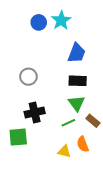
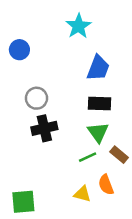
blue circle: (39, 22) -> (19, 50), moved
black cross: (35, 113) -> (44, 128), moved
green square: (18, 137) -> (23, 202), moved

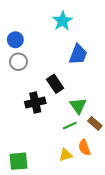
gray circle: (36, 98) -> (18, 62), moved
black rectangle: (99, 103) -> (55, 84), moved, turned 54
yellow triangle: (82, 194) -> (66, 155), turned -32

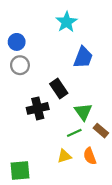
yellow triangle: (66, 155) -> (64, 156), moved

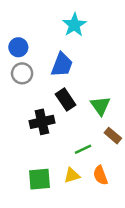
blue trapezoid: (83, 57) -> (62, 65), moved
green triangle: (83, 112) -> (100, 106), moved
brown rectangle: (101, 131) -> (113, 136), moved
green square: (20, 171) -> (39, 179), moved

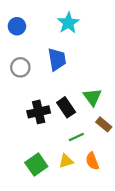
blue circle: (18, 47) -> (17, 26), moved
blue trapezoid: (62, 65) -> (57, 59), turned -30
black rectangle: (66, 99) -> (66, 107), moved
green square: (39, 179) -> (36, 164), turned -30

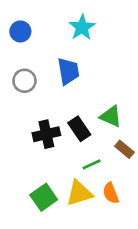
green triangle: (92, 97) -> (111, 116), turned -30
yellow triangle: (66, 161) -> (79, 193), size x1.5

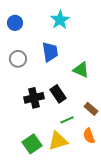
green triangle: (111, 116) -> (81, 70), moved
orange semicircle: (111, 193) -> (89, 136), moved

